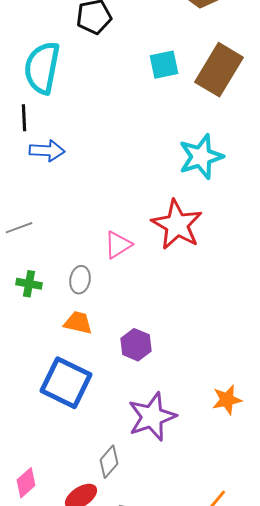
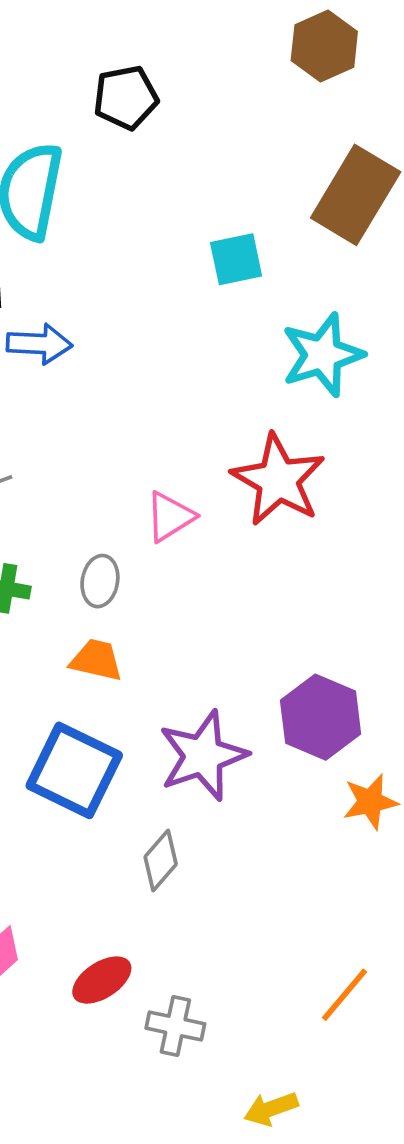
cyan square: (164, 65) -> (236, 259), moved
purple hexagon: (136, 345) -> (321, 717), moved, size x1.4
purple star: (152, 417) -> (203, 756), moved
gray diamond: (109, 462) -> (161, 861), moved

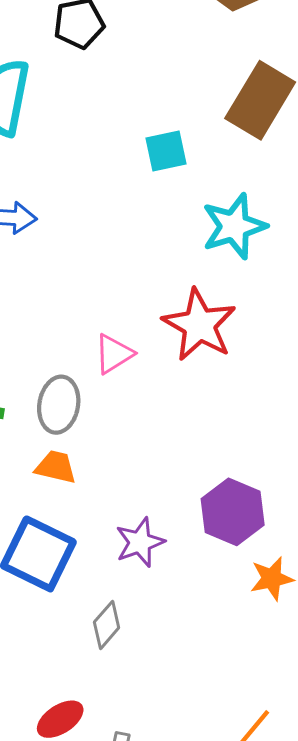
gray ellipse: (100, 581) -> (59, 405), size x1.4
purple star: (203, 756) -> (140, 542), size x0.7

